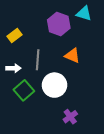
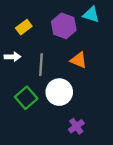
yellow rectangle: (14, 36) -> (24, 27), moved
white arrow: (13, 68) -> (12, 57), moved

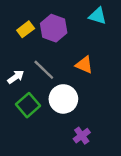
purple hexagon: (64, 26) -> (54, 28), moved
white arrow: (12, 57) -> (16, 77), moved, turned -35
gray line: (41, 65) -> (44, 70), turned -50

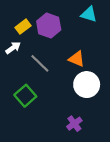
white arrow: (16, 77) -> (13, 48), moved
white circle: (63, 99) -> (87, 85), moved

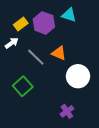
cyan triangle: (89, 14) -> (69, 15), moved
orange triangle: (77, 59) -> (59, 53), moved

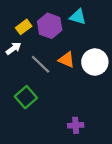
white circle: (78, 76) -> (95, 62), moved
purple cross: (67, 111) -> (76, 125), turned 32

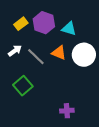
cyan triangle: (78, 17) -> (69, 29), moved
white arrow: (13, 48) -> (15, 51), moved

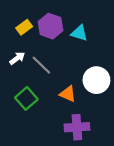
orange triangle: (59, 53) -> (68, 94), moved
white circle: (84, 55) -> (96, 80), moved
purple cross: (67, 111) -> (77, 127), size x1.5

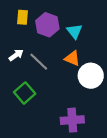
yellow rectangle: (24, 27) -> (23, 17), moved, turned -48
cyan triangle: (79, 33) -> (74, 31), turned 35
orange triangle: (68, 94) -> (72, 58), moved

